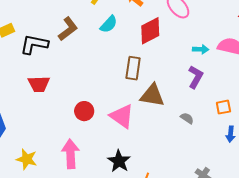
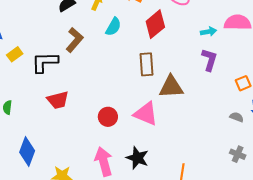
gray semicircle: (187, 118) -> (237, 117), moved
black star: (119, 161) -> (137, 158), moved

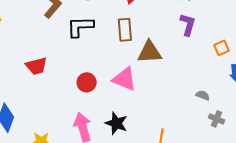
black L-shape: (45, 62) -> (80, 27), moved
gray semicircle: (237, 117) -> (203, 95), moved

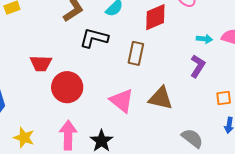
brown triangle: (150, 52) -> (161, 98), moved
red circle: (87, 82) -> (67, 87), moved, size x1.6
gray semicircle: (203, 95) -> (192, 138), size x1.6

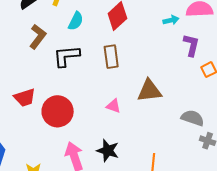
purple L-shape: (198, 66) -> (191, 45), moved
pink triangle: (122, 101) -> (113, 106), size x0.6

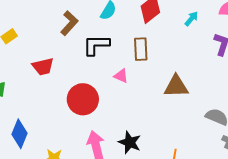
cyan arrow: (171, 20) -> (191, 19), moved, turned -42
red trapezoid: (25, 98) -> (43, 67), moved
pink triangle: (113, 106) -> (121, 76), moved

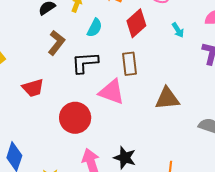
cyan arrow: (191, 19) -> (178, 30), turned 112
pink triangle: (121, 76) -> (112, 92), size x1.8

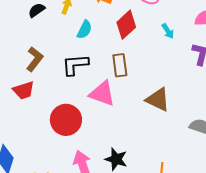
brown L-shape: (56, 43) -> (35, 59), moved
brown triangle: (167, 98) -> (158, 100), turned 32

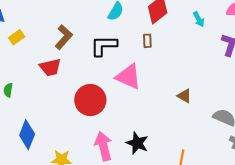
brown rectangle: (120, 65) -> (147, 41), moved, size x0.6
brown triangle: (158, 100) -> (184, 96), moved, size x0.6

